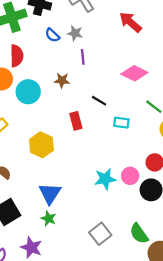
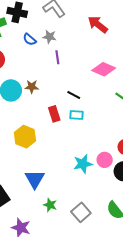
brown star: (62, 80) -> (32, 87), moved
cyan rectangle: (121, 123) -> (76, 115), moved
green star: (49, 218) -> (50, 205), moved

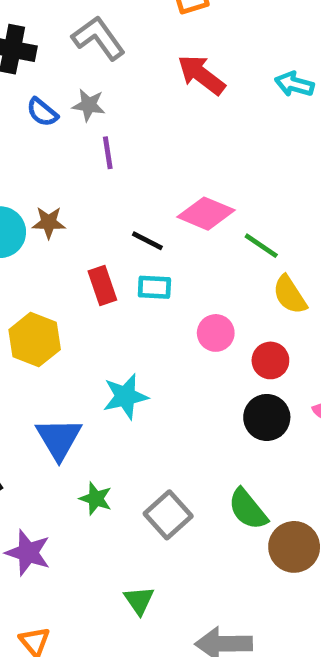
pink diamond: (104, 69) -> (206, 214), moved
pink circle: (105, 160) -> (216, 333), moved
cyan star: (83, 164) -> (125, 396), moved

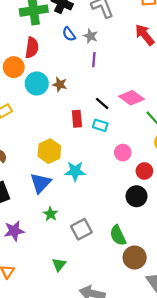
yellow hexagon: (35, 340) -> (49, 151), moved
purple star: (28, 553) -> (14, 231), turned 30

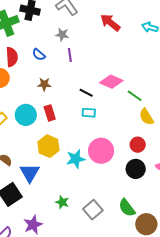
blue semicircle: (69, 34) -> (39, 55), moved
cyan circle: (37, 83) -> (26, 115), moved
red rectangle: (77, 119) -> (50, 113), moved
pink circle: (123, 153) -> (101, 151), moved, size x1.6
blue triangle: (41, 183) -> (30, 173), moved

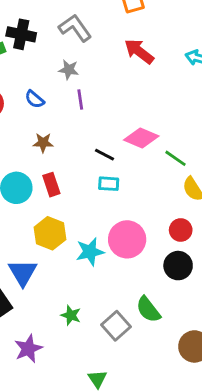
green semicircle: (127, 208) -> (148, 310), moved

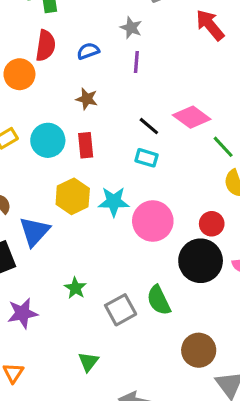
blue semicircle: (35, 99) -> (88, 51), turned 108
cyan star: (90, 252) -> (114, 202), moved
black circle: (178, 266) -> (201, 261), size x1.4

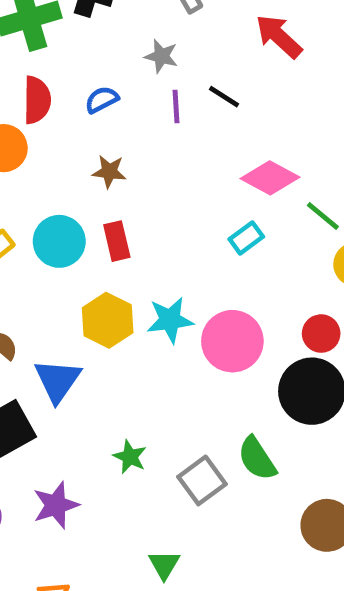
black line: (149, 126) -> (224, 97), moved
cyan rectangle: (146, 158) -> (246, 238), moved, turned -45

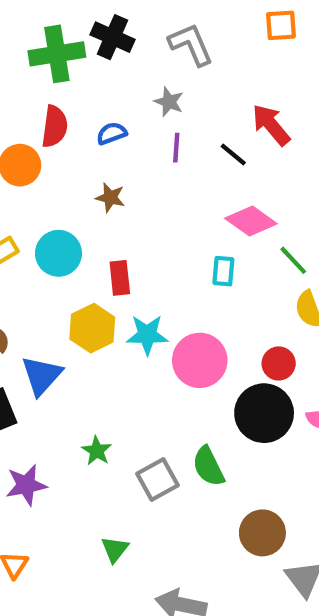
red arrow: (279, 36) -> (271, 125), moved
black line: (224, 97) -> (233, 155), moved
cyan rectangle: (246, 238) -> (223, 271), turned -56
red rectangle: (117, 241) -> (120, 278), moved

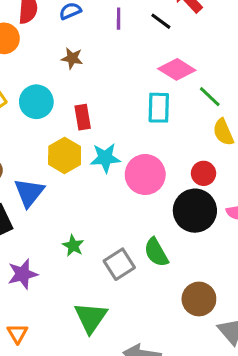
cyan rectangle: (223, 271) -> (159, 108), size x1.4
green triangle: (115, 549) -> (91, 318), size x1.6

